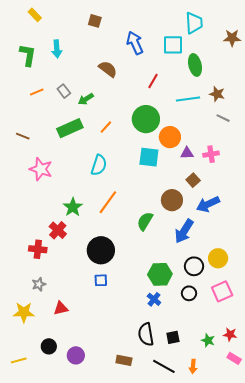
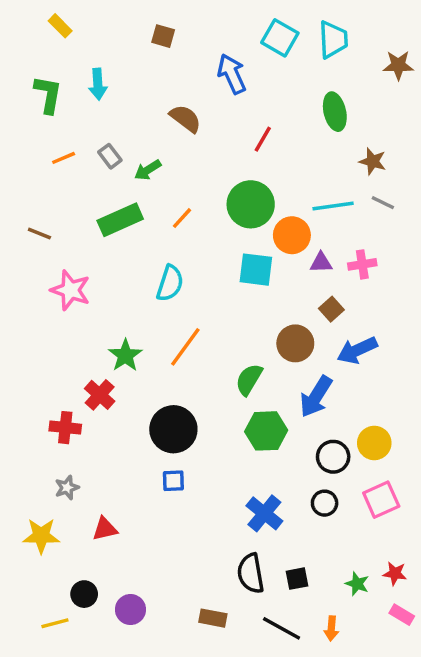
cyan square: (173, 45) -> (280, 38), moved, turned 30
cyan line: (188, 99) -> (333, 206), moved
green hexagon: (160, 274) -> (266, 431), moved
blue cross: (154, 299) -> (264, 513), size x1.5
yellow line: (19, 360) -> (55, 623), moved

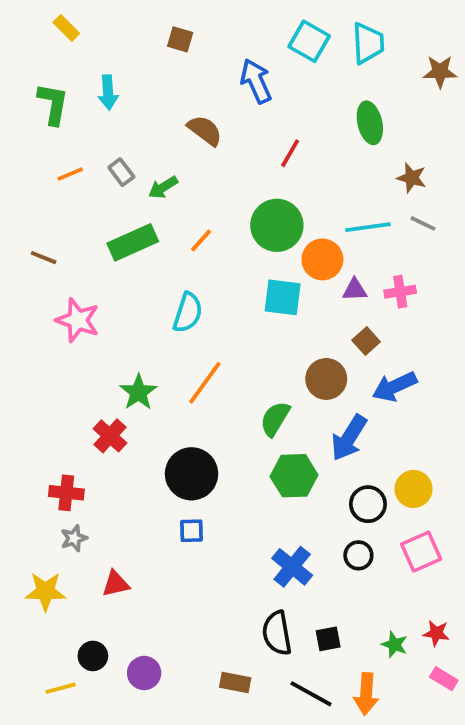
red cross: (65, 428) -> (66, 493), moved
orange arrow: (331, 628) -> (366, 694), size x1.5

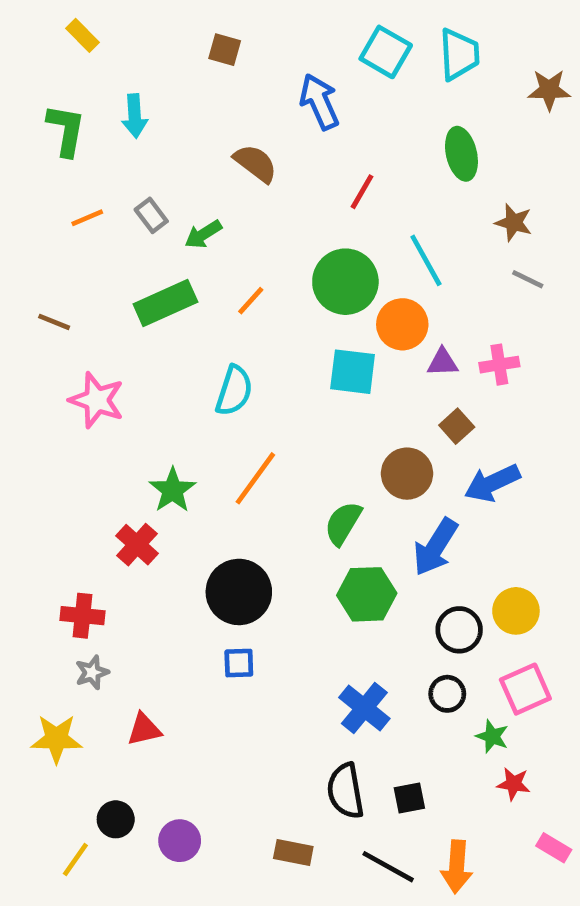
cyan line: (368, 227) -> (426, 260), moved, turned 69
red star: (436, 633) -> (514, 784), moved
green star: (395, 645) -> (492, 736), moved
yellow line: (61, 688) -> (75, 860), turned -40

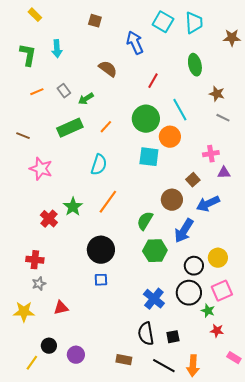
purple triangle: (443, 362) -> (224, 173), moved
red cross: (137, 545) -> (49, 219), moved
black circle: (447, 694) -> (189, 293), size x1.6

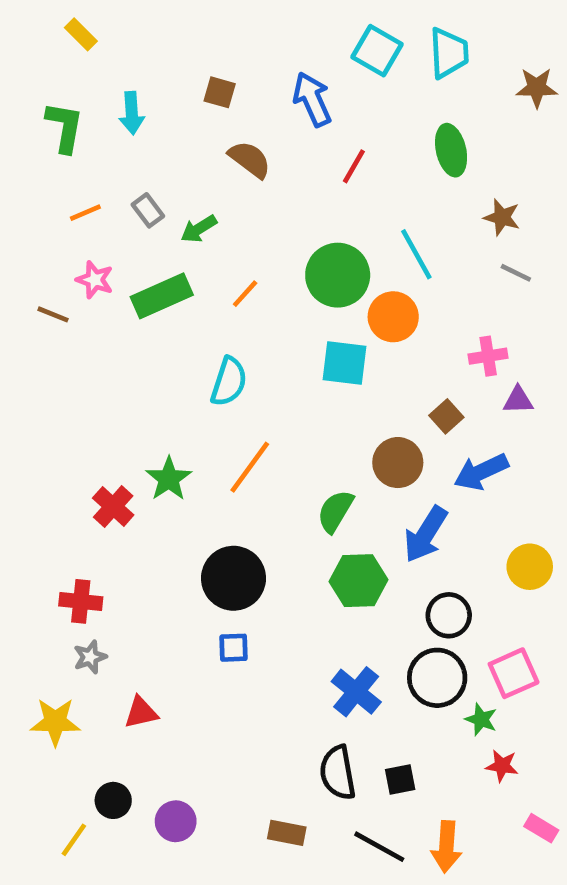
brown square: (95, 21) -> (220, 92), moved
red line: (153, 81) -> (354, 166), moved
pink star: (41, 169) -> (95, 280), moved, size x0.7
yellow circle: (218, 258) -> (530, 567), moved

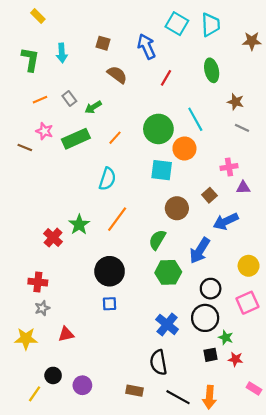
brown circle: (398, 463) -> (177, 208), moved
pink square: (514, 673) -> (247, 303), moved
black square: (400, 780) -> (211, 355), moved

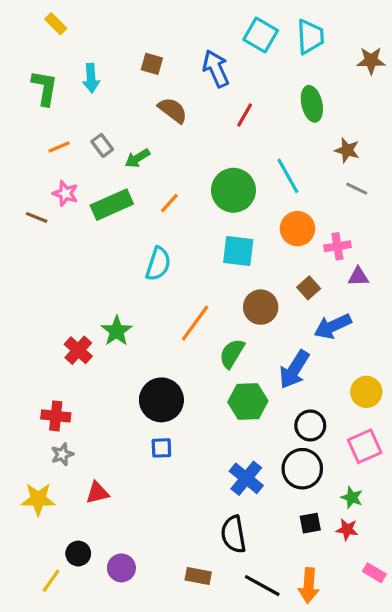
orange circle: (184, 148) -> (297, 229), moved
orange line: (117, 219) -> (195, 323), moved
green star: (226, 337) -> (352, 498), moved

